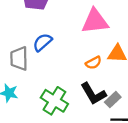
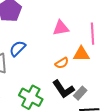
pink triangle: (95, 21) -> (61, 28), size x0.7

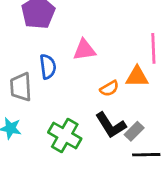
pink triangle: (61, 28) -> (84, 50), moved
blue semicircle: (18, 48) -> (48, 67), turned 126

